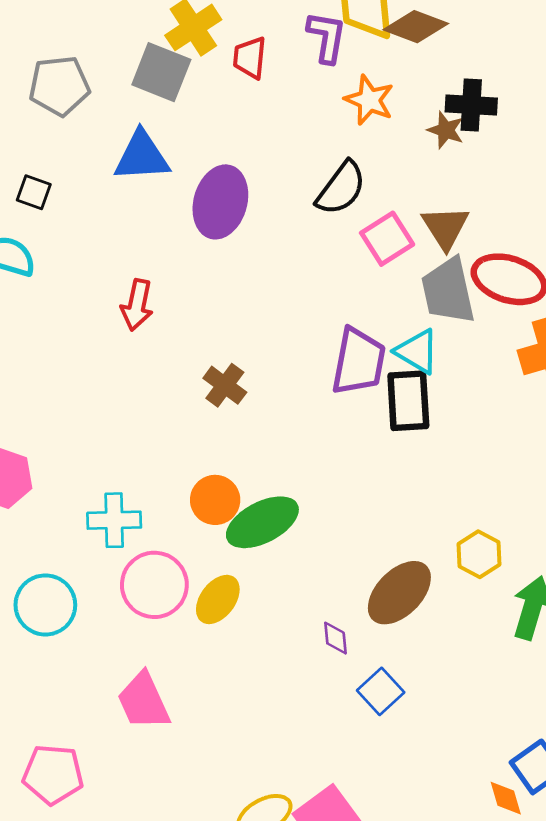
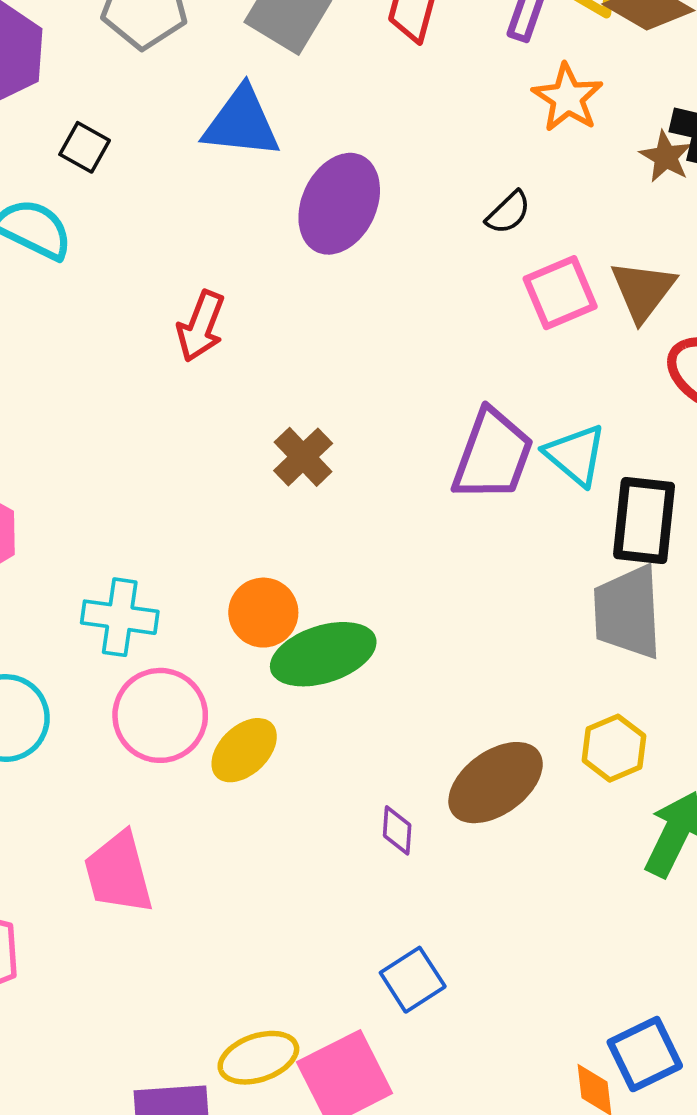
black semicircle: (341, 188) -> (508, 213), size x0.6
gray trapezoid: (448, 291) -> (628, 612), moved
black rectangle: (408, 401) -> (644, 521), moved
blue square: (381, 691) -> (413, 980), moved

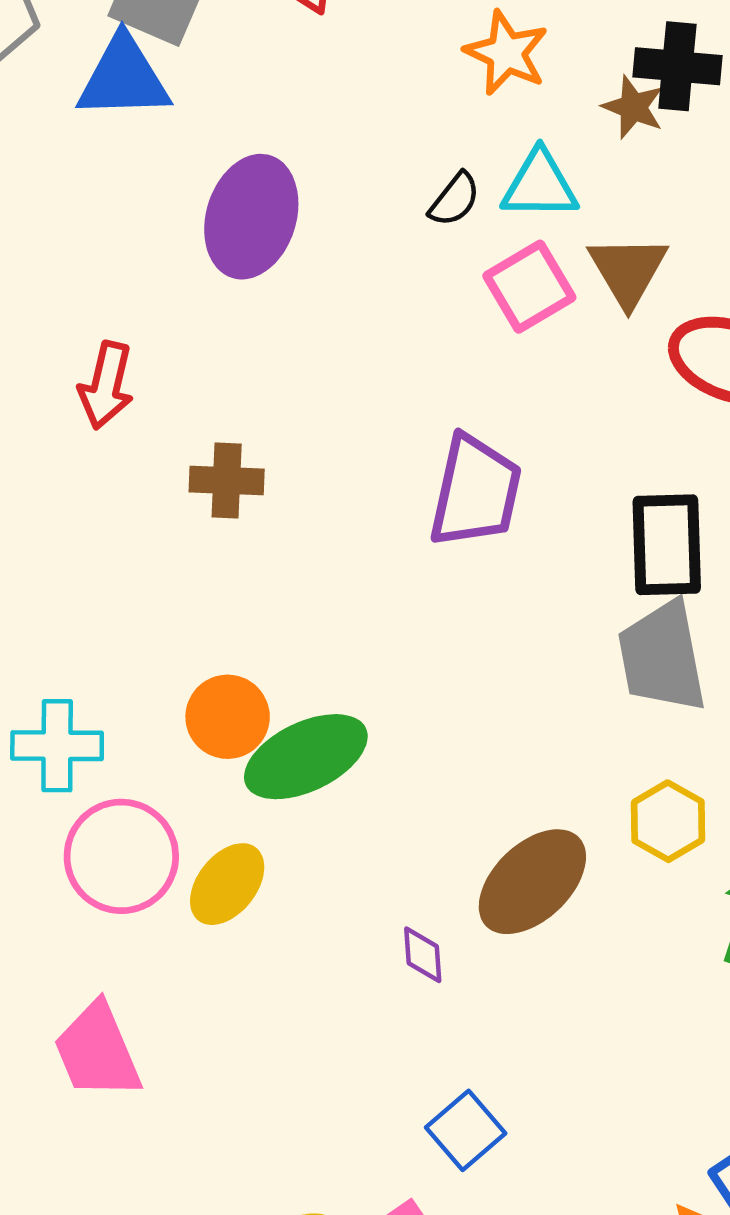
blue triangle: (241, 123) -> (124, 78), moved
cyan triangle: (575, 455) -> (540, 185), moved, turned -32
brown cross: (303, 457) -> (227, 480), moved, turned -36

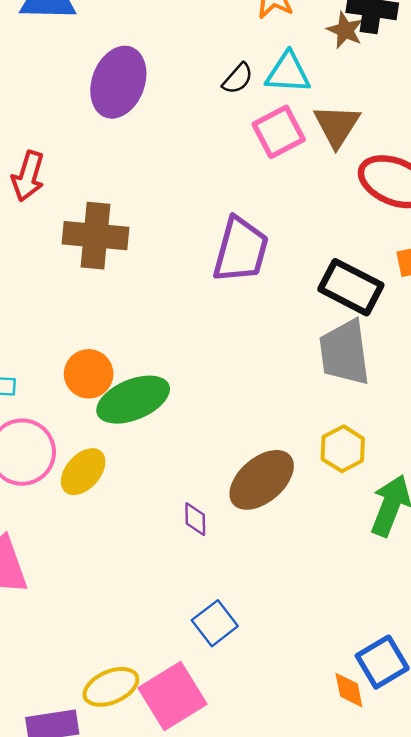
brown cross: (227, 480) -> (96, 236), size x1.5
black rectangle: (667, 545) -> (351, 287), turned -64

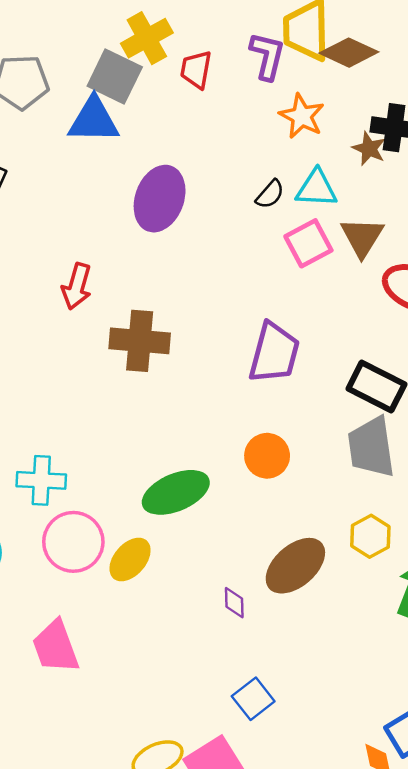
orange circle: (89, 374) -> (267, 456), moved

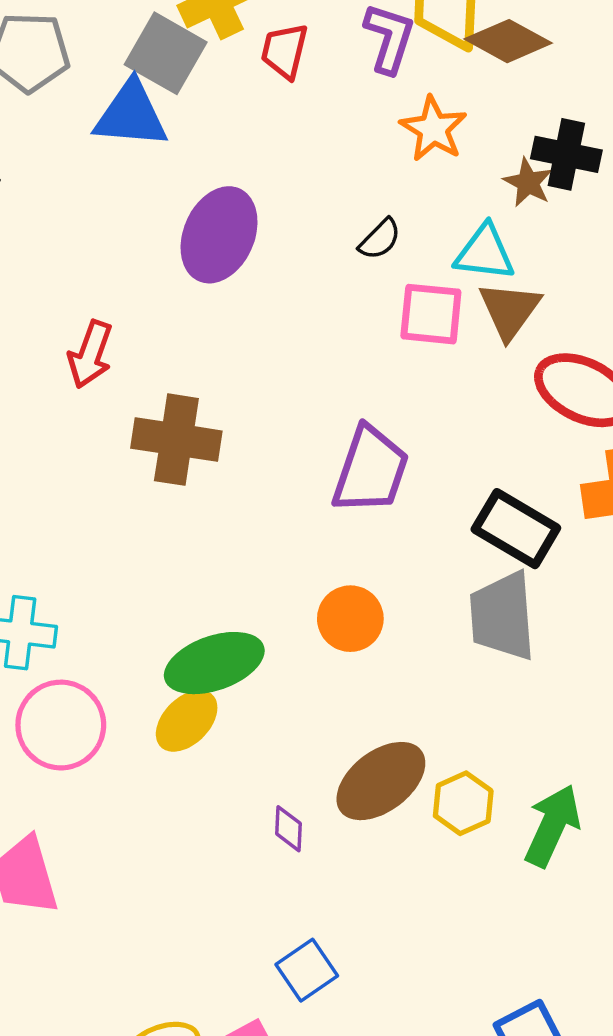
cyan triangle: (317, 189) -> (485, 253), moved
pink square: (308, 243) -> (431, 314), turned 30
yellow hexagon: (370, 536) -> (463, 803), moved
yellow ellipse: (130, 559) -> (187, 721), moved

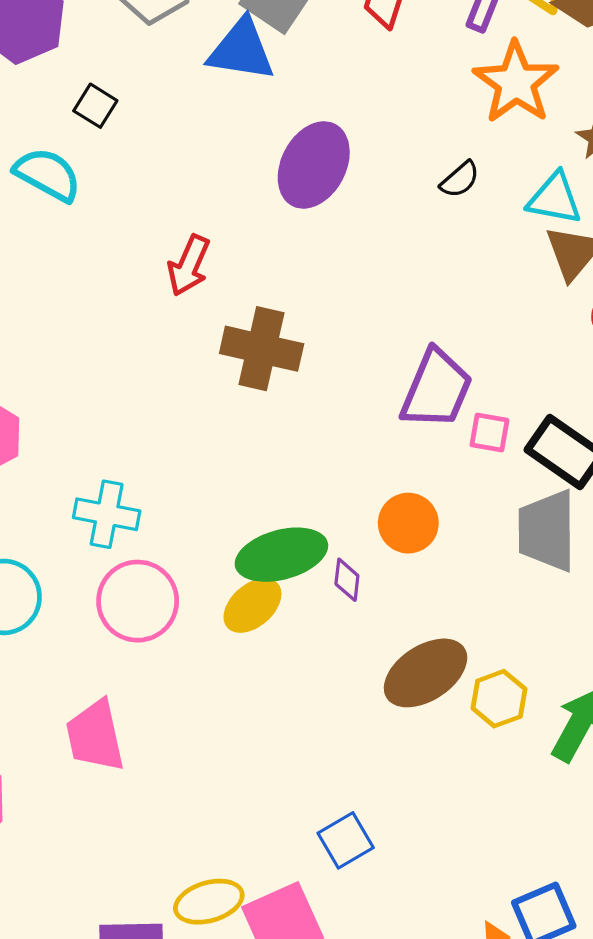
orange star: (433, 129) -> (516, 82), size x1.4
pink square: (431, 314) -> (489, 433), moved, size x0.7
purple diamond: (289, 829) -> (347, 580), moved

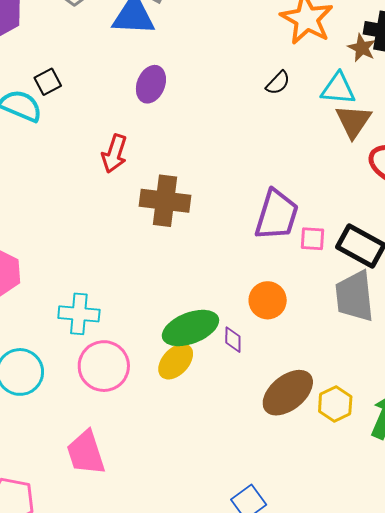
black square: (95, 106) -> (48, 82), moved, turned 36
purple ellipse: (314, 165) -> (151, 84), moved, size x0.7

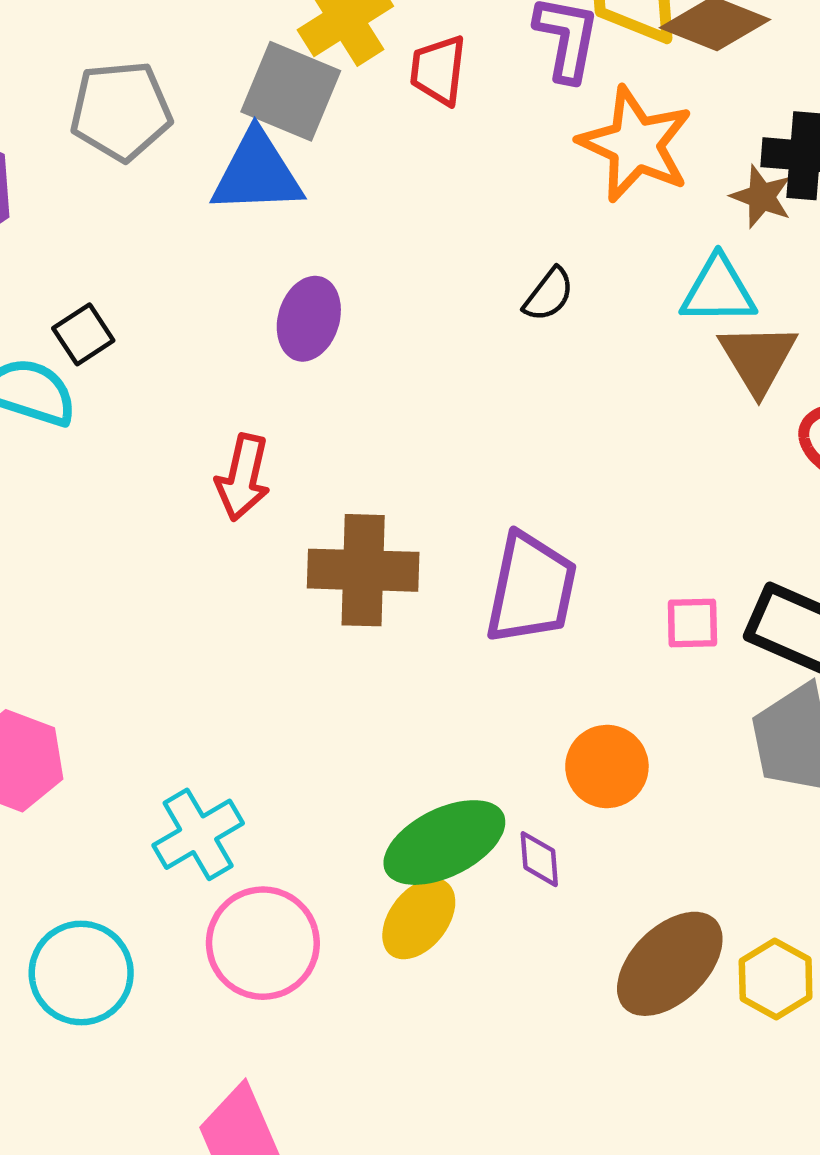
black semicircle: (278, 83) -> (549, 295), moved
purple trapezoid: (277, 215) -> (531, 588), moved
cyan cross: (79, 314) -> (198, 834), turned -30

